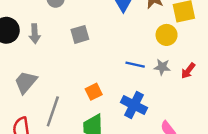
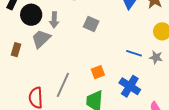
gray square: (80, 34) -> (91, 24), turned 35
gray trapezoid: (26, 82) -> (41, 39), moved

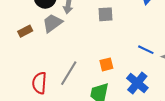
gray square: (91, 24) -> (106, 14), turned -35
brown rectangle: (16, 50) -> (25, 31), turned 40

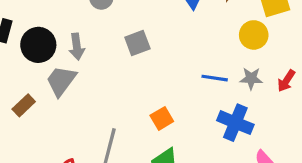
blue cross: (137, 83) -> (235, 123), moved

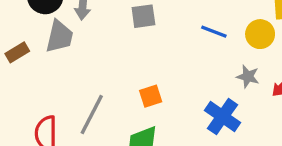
blue line: (215, 78) -> (214, 32), moved
gray trapezoid: (61, 81) -> (60, 36), turned 144

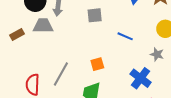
blue line: (214, 32) -> (125, 36), moved
gray trapezoid: (60, 36) -> (43, 26), turned -105

